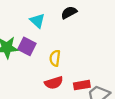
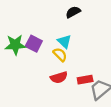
cyan triangle: (37, 21) -> (64, 41), moved
yellow semicircle: (55, 58) -> (60, 55), turned 128

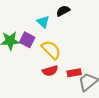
cyan triangle: (64, 41) -> (43, 22), moved
yellow semicircle: (60, 55) -> (51, 50), size x1.5

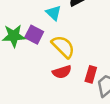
red rectangle: (74, 73) -> (91, 74), turned -64

